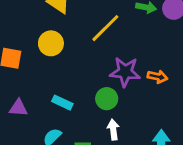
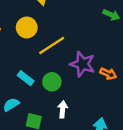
yellow line: (105, 28) -> (52, 46), moved
green circle: (107, 99) -> (52, 82), moved

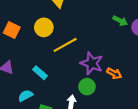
green circle: (52, 82) -> (87, 87), moved

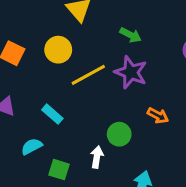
green arrow: (120, 21) -> (131, 35), moved
purple star: (92, 63) -> (131, 72), moved

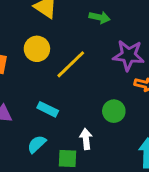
purple star: (131, 72) -> (128, 55), moved
white arrow: (97, 157) -> (86, 139), moved

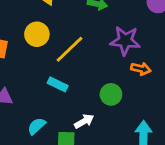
cyan rectangle: (48, 109) -> (58, 84), moved
white arrow: (86, 139) -> (84, 121), turned 66

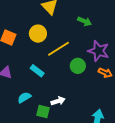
cyan rectangle: (58, 84) -> (37, 71), moved
green circle: (111, 94) -> (78, 66), moved

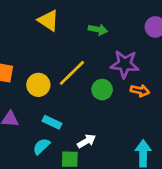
yellow circle: (38, 34) -> (38, 85), moved
cyan rectangle: (37, 71) -> (52, 122), moved

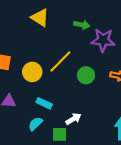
purple star: (125, 64) -> (103, 40), moved

